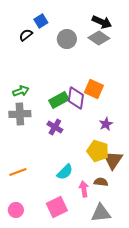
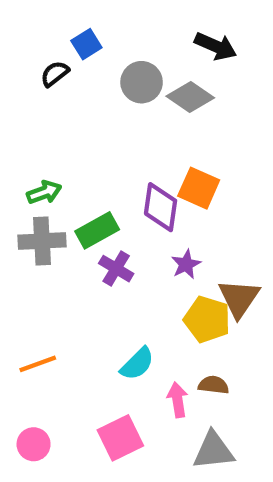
gray diamond: (99, 38) -> (190, 97), moved
green rectangle: (59, 100) -> (97, 230), moved
purple star: (106, 124) -> (186, 264), moved
brown triangle: (113, 160) -> (239, 298), moved

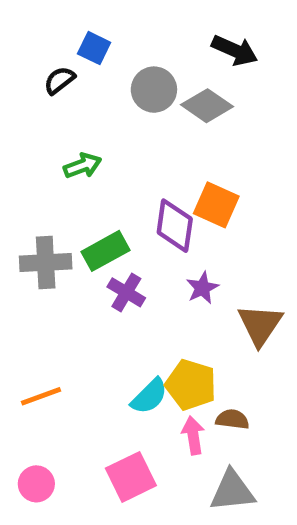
blue square: (86, 44) -> (94, 48), turned -32
green arrow: (44, 192) -> (82, 166), moved
yellow pentagon: (207, 319) -> (191, 385), moved

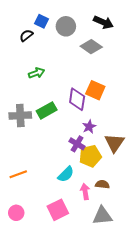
gray circle: (154, 90) -> (66, 26), moved
purple cross: (126, 292) -> (77, 144), moved
yellow pentagon: (191, 385) -> (90, 156), moved, turned -30

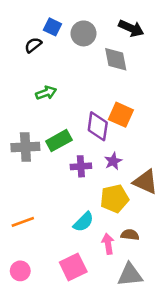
gray diamond: (91, 47) -> (116, 59), turned 45
brown triangle: (115, 143) -> (145, 182), turned -40
purple cross: (77, 144) -> (81, 166), moved, turned -35

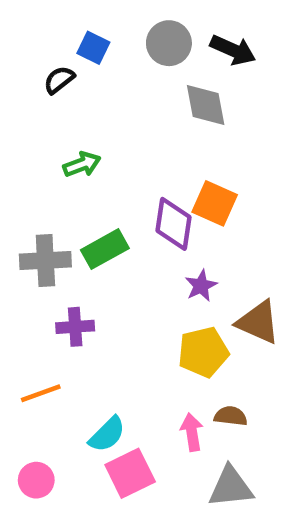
gray circle: (83, 33) -> (169, 43), moved
purple cross: (81, 166) -> (75, 327), moved
cyan semicircle: (83, 222) -> (107, 434), moved

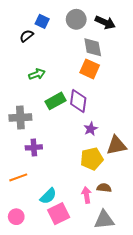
orange square: (215, 203) -> (90, 69), moved
green rectangle: (105, 249) -> (56, 101), moved
brown triangle: (258, 322) -> (116, 145), turned -35

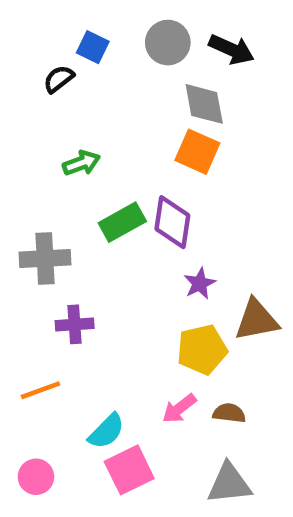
pink arrow: (87, 195) -> (179, 409), moved, turned -119

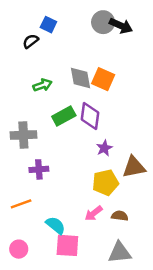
gray circle: (168, 43) -> (103, 22), moved
gray diamond: (204, 104) -> (81, 78), moved
cyan semicircle: (106, 431) -> (56, 225), turned -96
pink square: (129, 470) -> (67, 245), turned 30

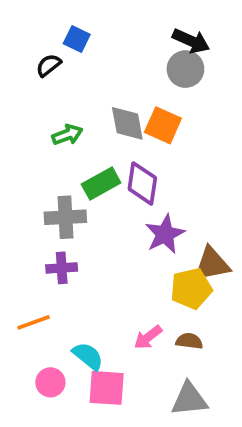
gray circle: (103, 22) -> (185, 69), moved
gray cross: (23, 135) -> (65, 217), moved
purple star: (104, 148) -> (165, 234), size x1.5
yellow pentagon: (105, 183) -> (191, 289), moved
pink circle: (19, 249) -> (50, 382), moved

